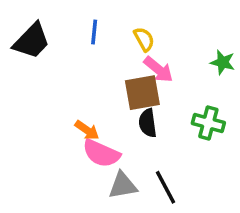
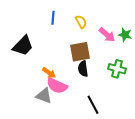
black trapezoid: (32, 41) -> (23, 46), moved
pink arrow: (158, 69) -> (107, 35), moved
gray triangle: (123, 185) -> (44, 96), moved, turned 30

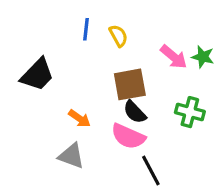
yellow semicircle: (81, 22) -> (118, 36), moved
black semicircle: (83, 69) -> (135, 112), turned -35
pink semicircle: (57, 86) -> (128, 136), moved

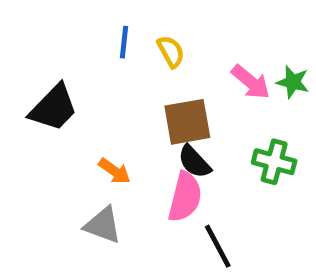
pink semicircle: (128, 136) -> (185, 197), turned -100

